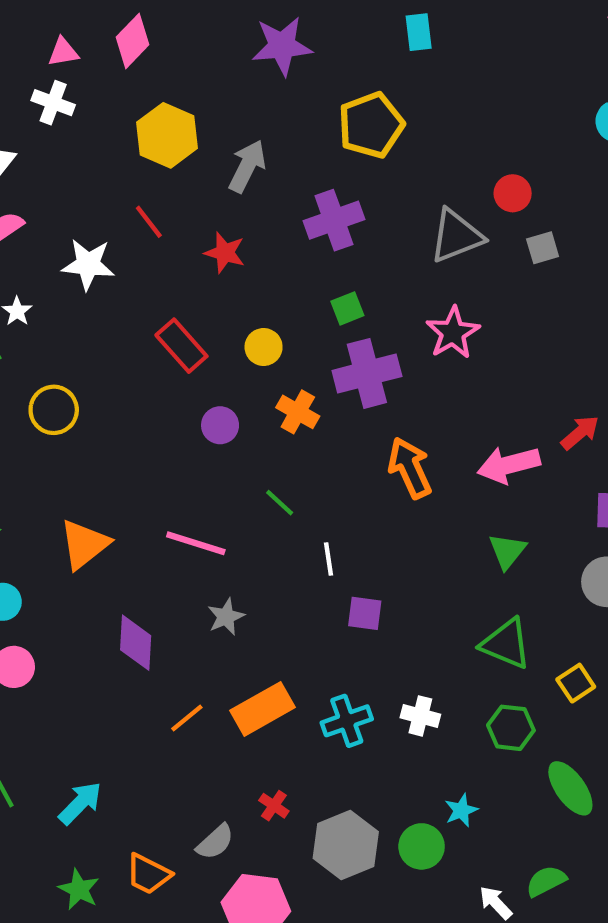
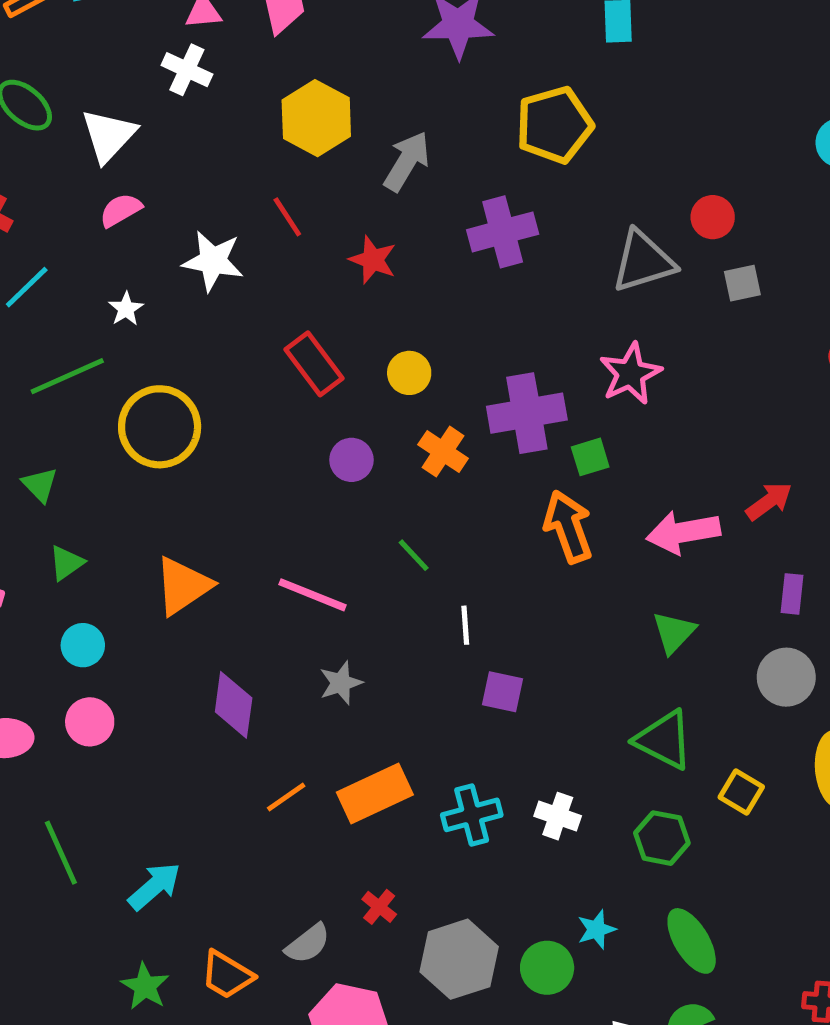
green square: (347, 308) -> (590, 457), moved
yellow circle: (54, 410) -> (160, 427), size x1.4
yellow square: (576, 683) -> (741, 792), turned -30
green ellipse: (570, 788) -> (692, 941), moved

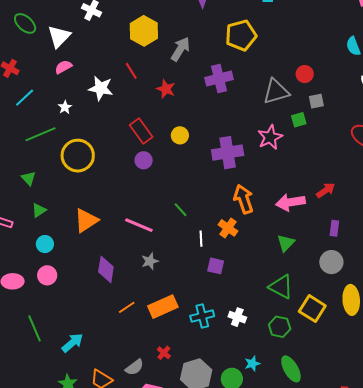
orange cross: (443, 452) -> (228, 228), moved
green square: (590, 457) -> (299, 120), moved
purple circle: (351, 460) -> (144, 160), moved
yellow square: (741, 792) -> (312, 309), size x1.5

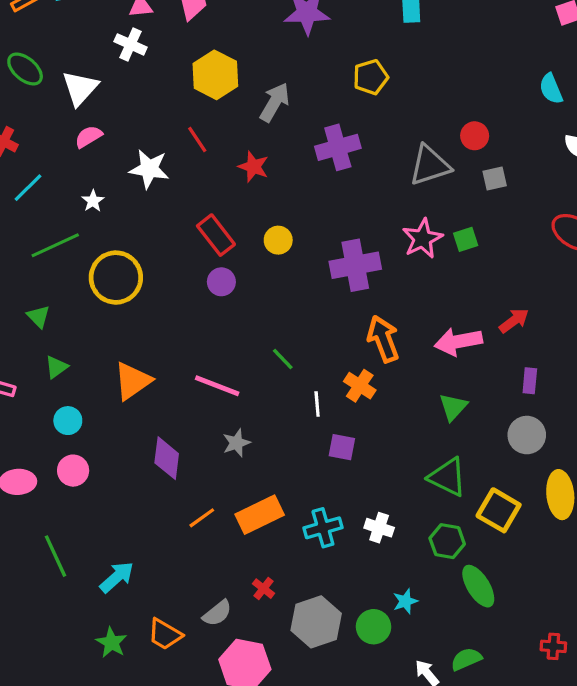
yellow pentagon: (241, 35) -> (371, 77), size x0.7
green square: (299, 120) -> (466, 239), moved
green ellipse: (291, 369) -> (478, 586), moved

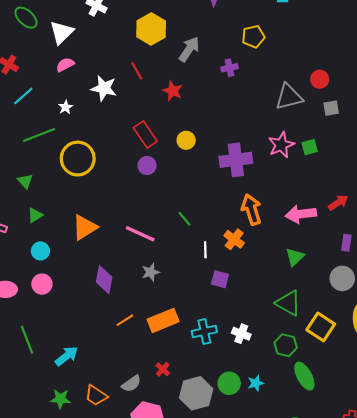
purple cross: (338, 147) -> (230, 68), moved, size x0.6
green circle: (373, 627) -> (229, 383), moved
green star: (112, 642) -> (61, 399), turned -30

